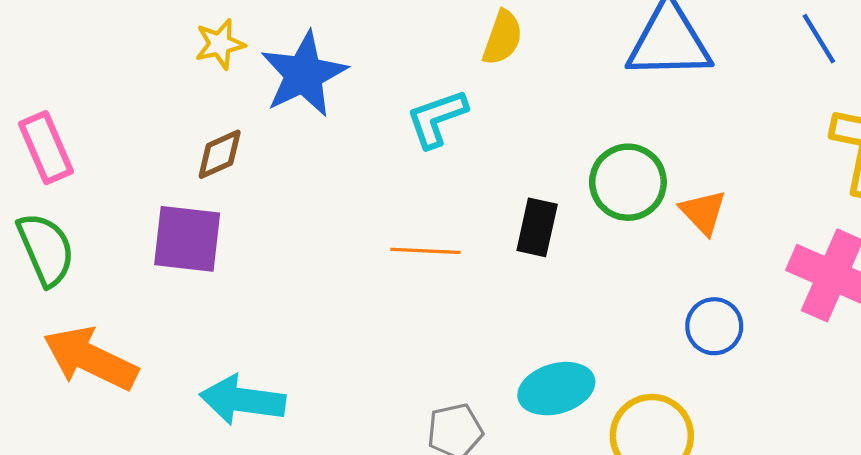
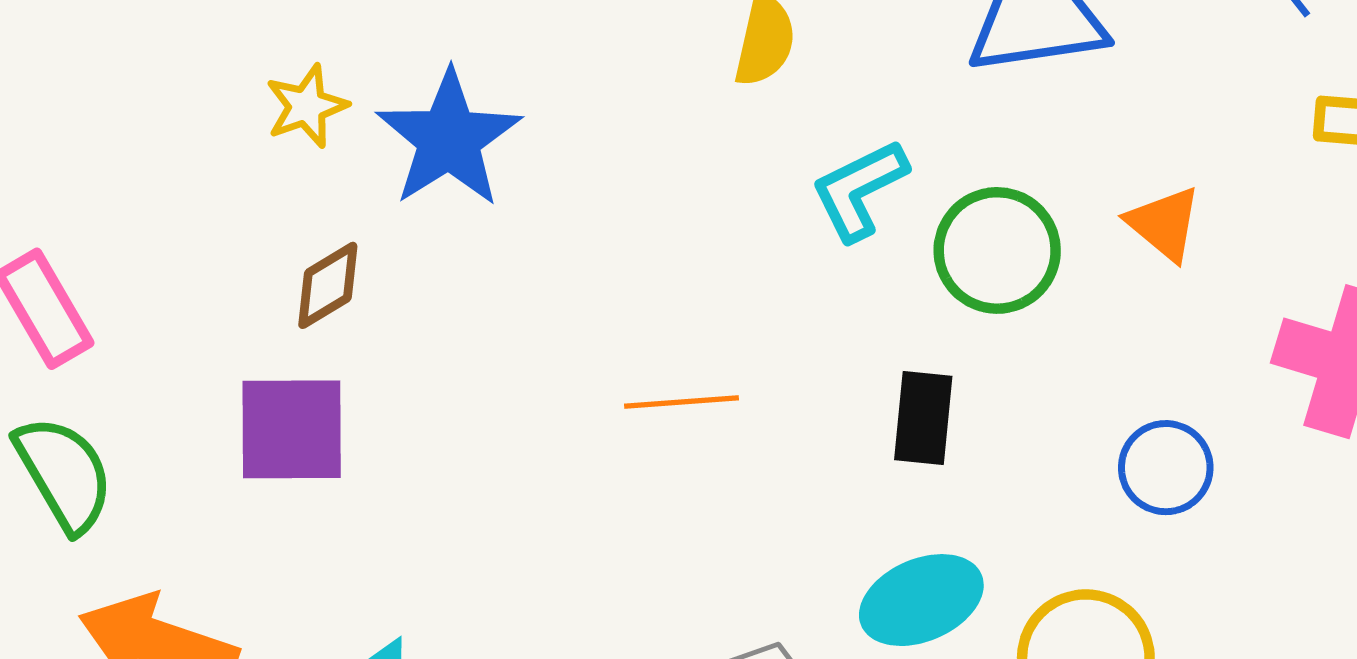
cyan L-shape: (437, 118) -> (859, 190), moved
orange triangle: (703, 212) -> (1164, 224), moved
black rectangle: (537, 227) -> (923, 418), moved

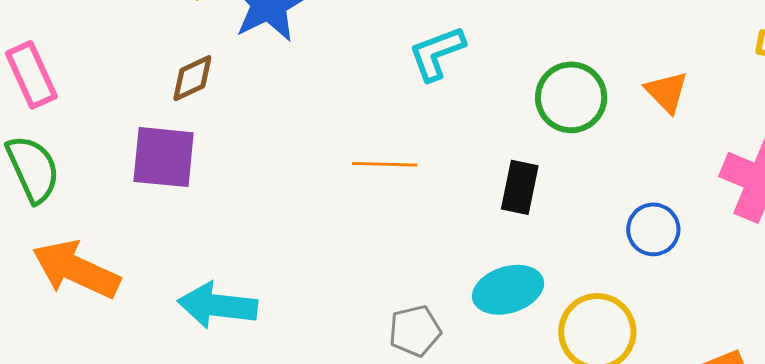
cyan L-shape: (859, 190) -> (437, 53), moved

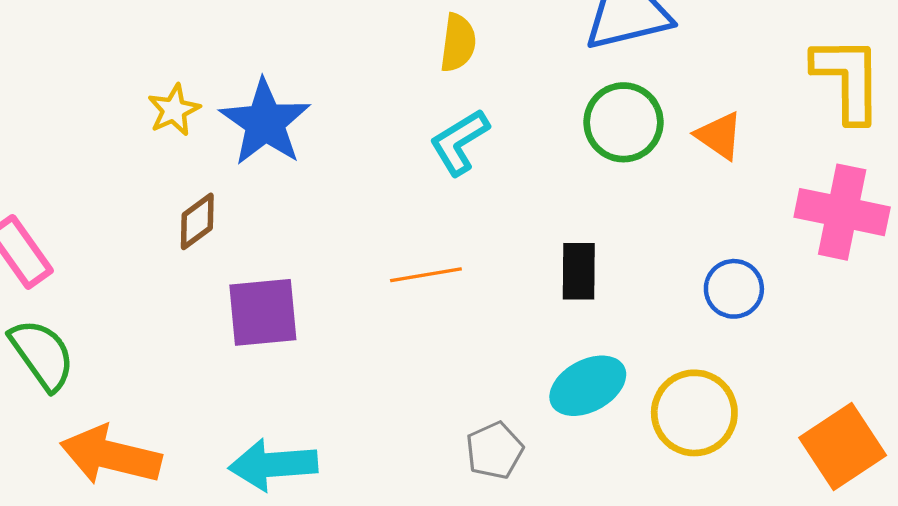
green circle: (571, 97) -> (623, 122), moved
purple square: (164, 157) -> (263, 312), moved

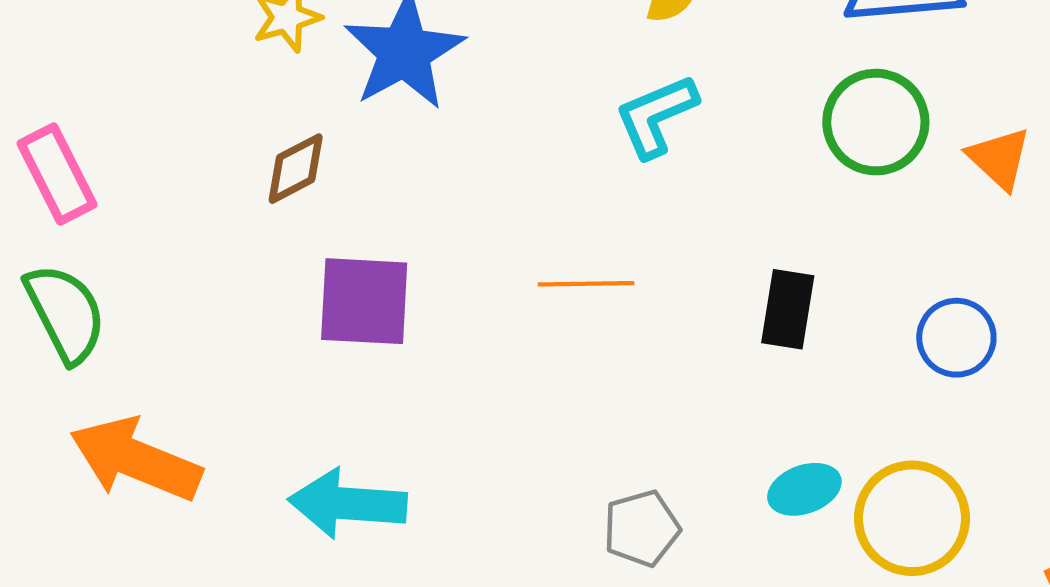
blue circle: (734, 289) -> (956, 338), moved
cyan ellipse: (588, 386) -> (804, 489), moved, size x0.7

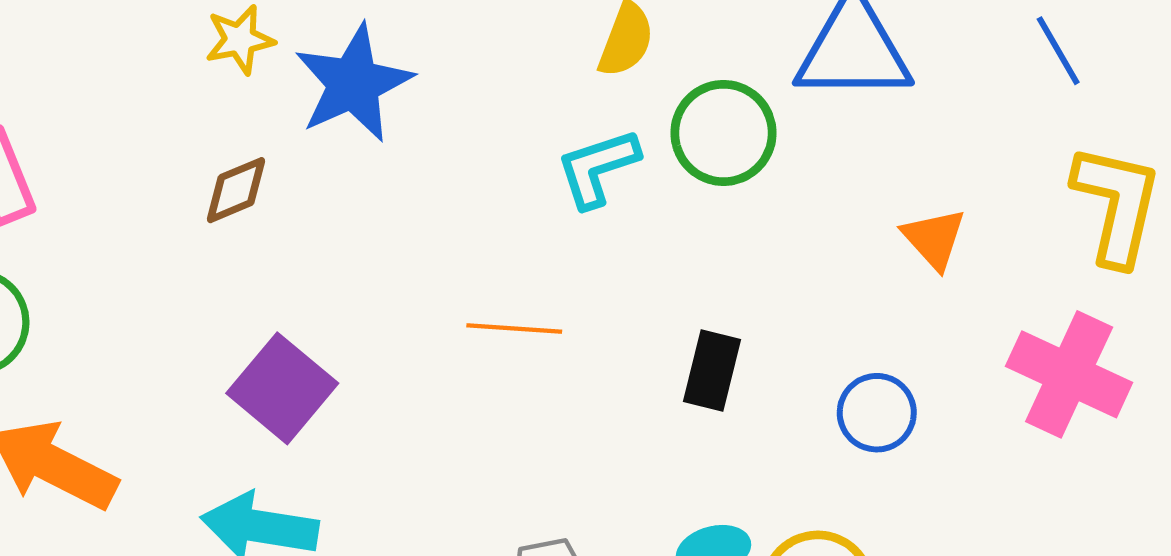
green circle: (876, 122) -> (723, 133), moved
purple square: (364, 301) -> (282, 388), moved, turned 32

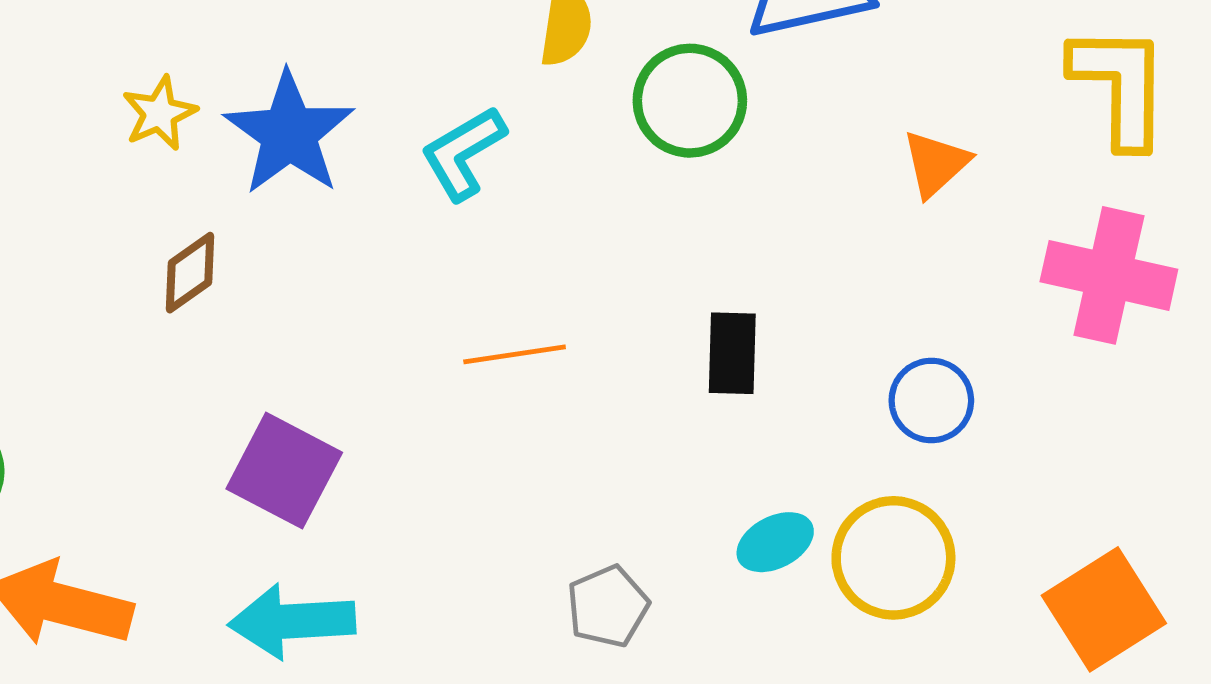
cyan L-shape: (598, 168) -> (463, 153), moved
orange triangle: (934, 239) -> (936, 163), turned 42
blue circle: (877, 413) -> (931, 400), moved

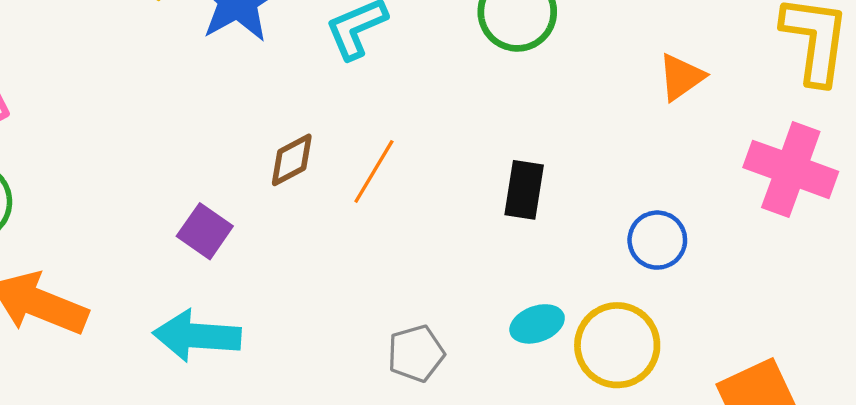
brown diamond: (190, 273) -> (292, 160), moved
orange line: (515, 354) -> (374, 171), turned -58
purple square: (284, 471) -> (205, 231), size x0.7

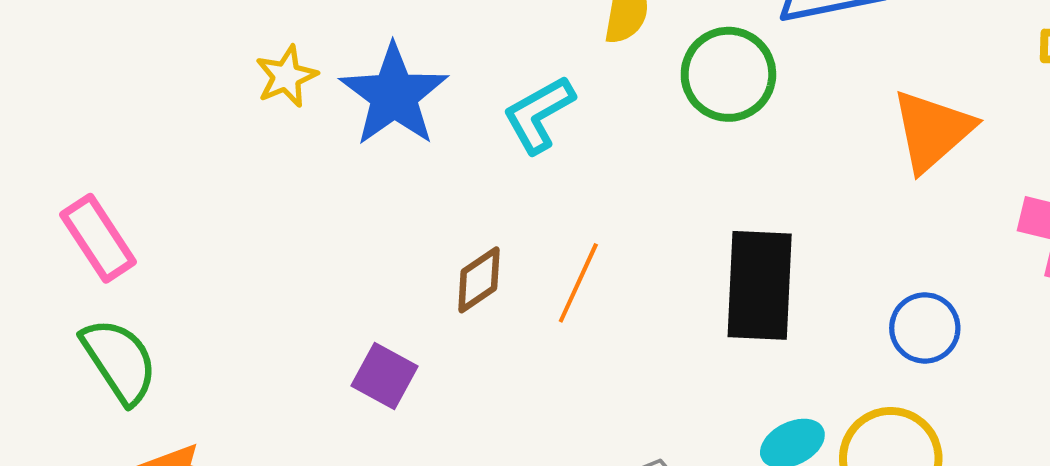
orange triangle: (681, 77) -> (932, 131), size x1.5
black rectangle: (524, 190) -> (760, 285), size x1.6

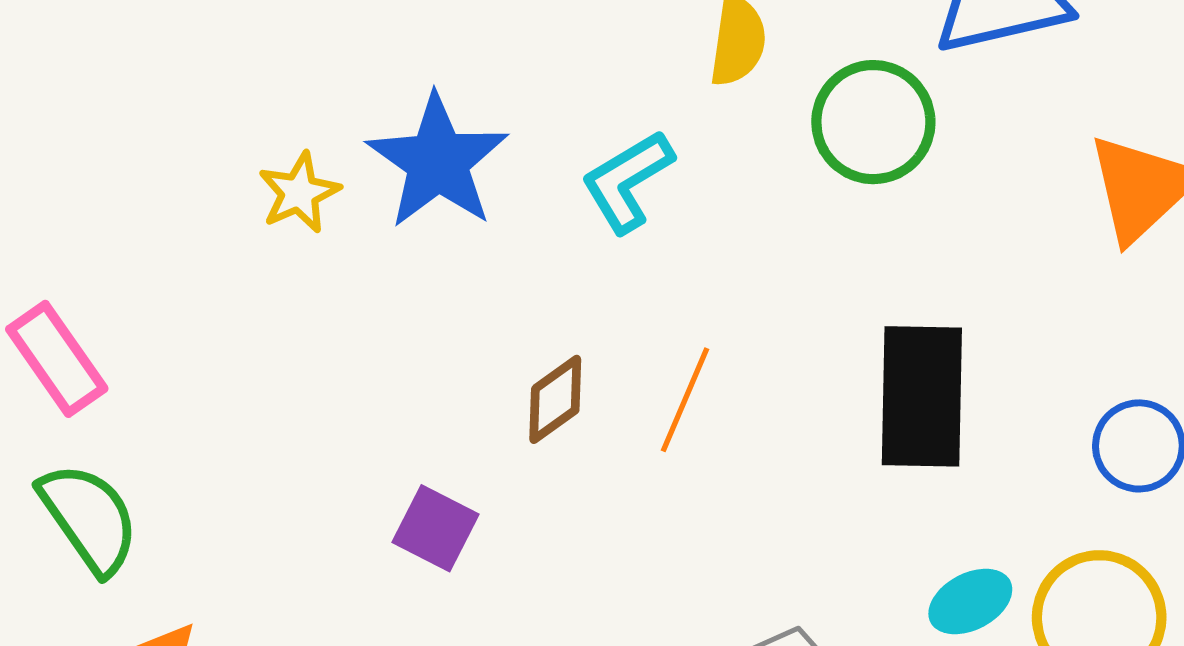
yellow star: (286, 76) -> (299, 193), moved

